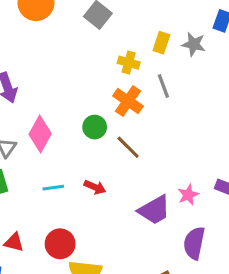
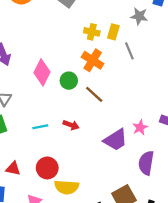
yellow rectangle: (161, 43) -> (113, 32), moved
gray line: (163, 86) -> (129, 51), moved
pink diamond: (40, 134) -> (42, 72), moved

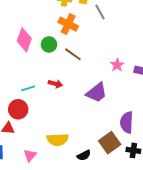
pink star: (140, 127) -> (117, 65), moved
purple semicircle: (146, 163) -> (127, 122), moved
red circle: (47, 168) -> (18, 109), moved

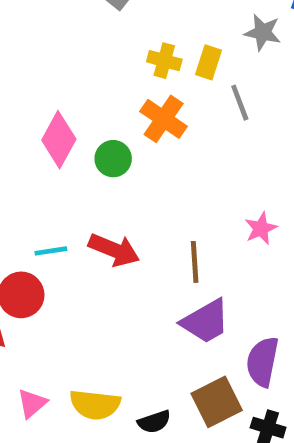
brown line: (73, 54) -> (195, 262), moved, turned 42
red arrow: (55, 84) -> (114, 250), size x1.5
purple trapezoid: (97, 93) -> (205, 321), moved
yellow semicircle: (58, 140) -> (95, 405), moved

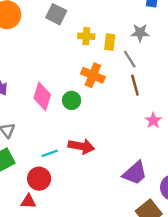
gray star: (263, 32) -> (140, 33), moved
yellow cross: (164, 61) -> (86, 36), moved
brown line: (195, 262) -> (135, 85), moved

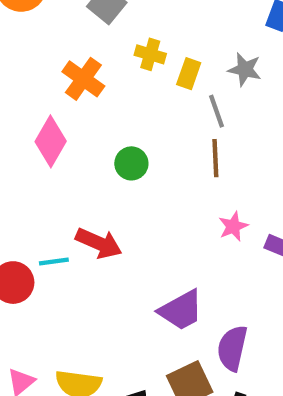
orange cross: (93, 75) -> (83, 79), moved
green circle: (72, 100) -> (131, 163), moved
cyan line: (50, 153) -> (54, 262), moved

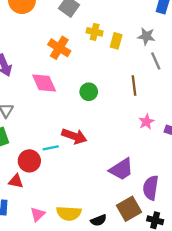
gray line: (216, 111) -> (156, 61), moved
pink diamond: (51, 141) -> (44, 83), turned -50

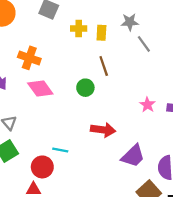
orange cross: (59, 48) -> (29, 58), moved
brown line: (134, 85) -> (104, 66), moved
red arrow: (74, 136) -> (103, 130), moved
cyan line: (51, 148) -> (60, 150), turned 35

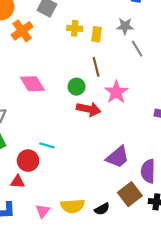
orange cross: (29, 58) -> (22, 31), moved, turned 30
pink star: (147, 105) -> (116, 92), moved, size x1.5
red arrow: (103, 130) -> (89, 109), moved

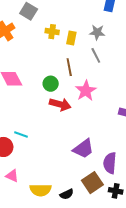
gray line: (137, 49) -> (96, 55), moved
pink triangle: (43, 211) -> (12, 176), moved, turned -48

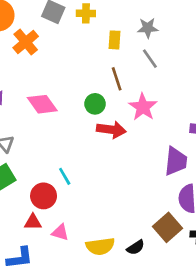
yellow cross: (52, 32) -> (86, 13), moved
cyan line: (21, 134) -> (65, 176), turned 48
purple trapezoid: (83, 149) -> (176, 161), moved, turned -40

